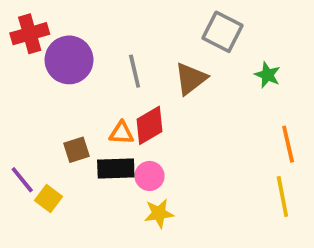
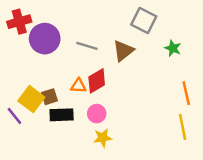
gray line: (135, 71) -> (87, 46), turned -60
black rectangle: (116, 168) -> (62, 115), moved
yellow square: (48, 198) -> (31, 99), moved, size x1.5

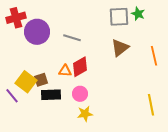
gray square: (144, 20) -> (119, 17), turned -30
green star: (173, 48) -> (138, 14), moved
brown triangle: (123, 51) -> (120, 48), moved
orange line: (186, 93) -> (154, 56), moved

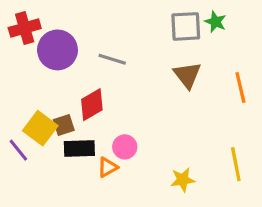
brown triangle: (120, 48) -> (187, 75), turned -30
red diamond: (80, 67) -> (92, 105), moved
orange triangle: (65, 71) -> (108, 167), moved, turned -32
yellow star: (85, 114) -> (183, 180), moved

